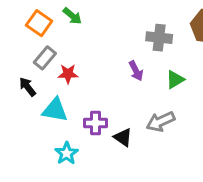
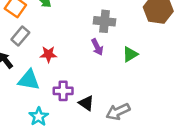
gray cross: (159, 38) -> (105, 21), moved
red star: (68, 74) -> (48, 54), moved
gray arrow: (161, 122) -> (118, 112), moved

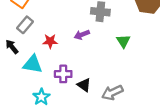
purple arrow: (97, 47) -> (82, 35), moved, turned 96
green triangle: (130, 54) -> (123, 41), turned -32

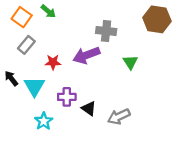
purple arrow: (82, 35) -> (86, 55), size x1.6
black arrow: (12, 47) -> (11, 78), moved
cyan triangle: (33, 64) -> (34, 86), turned 50

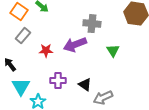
cyan triangle: (34, 86) -> (21, 87), moved
black triangle: (89, 108) -> (85, 85), moved

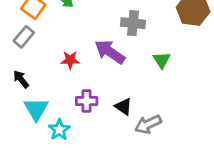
gray rectangle: (23, 36) -> (24, 37), moved
purple arrow: (75, 45) -> (110, 52), turned 55

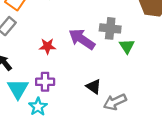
gray cross: (133, 23) -> (110, 28), moved
purple cross: (87, 101) -> (45, 82), moved

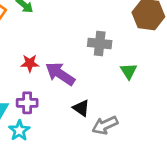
purple arrow: (82, 39) -> (60, 74), moved
green triangle: (127, 46) -> (129, 71), moved

